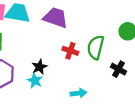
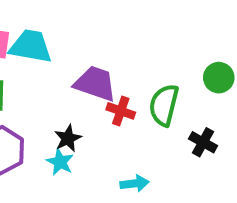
purple trapezoid: (56, 18) -> (95, 83), moved

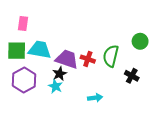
cyan trapezoid: (31, 46) -> (40, 50), moved
purple trapezoid: (95, 83) -> (67, 59), moved

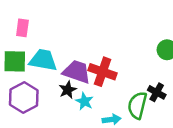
green semicircle: (111, 56) -> (137, 105), moved
red cross: (88, 59) -> (102, 72), size x1.5
cyan star: (55, 86) -> (84, 101), moved

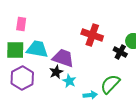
red cross: (102, 72) -> (92, 35), moved
black cross: (157, 92) -> (120, 52), moved
green semicircle: (137, 105) -> (110, 84), turned 30

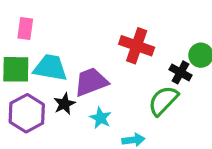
purple trapezoid: (63, 58) -> (91, 82), turned -40
black star: (56, 72) -> (64, 104), moved
green semicircle: (110, 84) -> (163, 101), moved

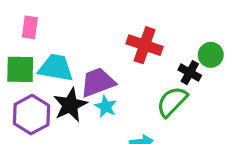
black star: (64, 104) -> (70, 105), size x1.5
cyan star: (100, 118) -> (106, 107), moved

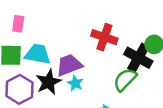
black cross: (190, 73) -> (138, 58), size x1.6

